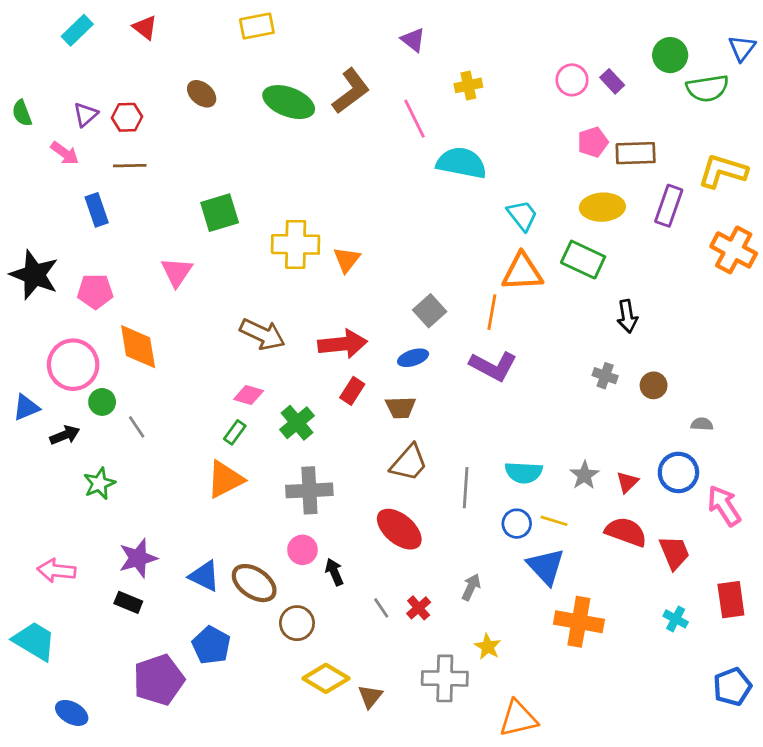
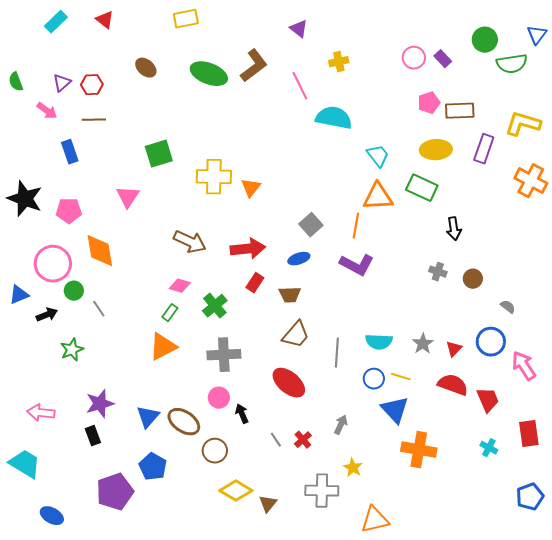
gray semicircle: (702, 424) -> (508, 307), turned 35
blue triangle: (204, 576) -> (148, 417), turned 45
black rectangle: (128, 602) -> (93, 436), turned 48

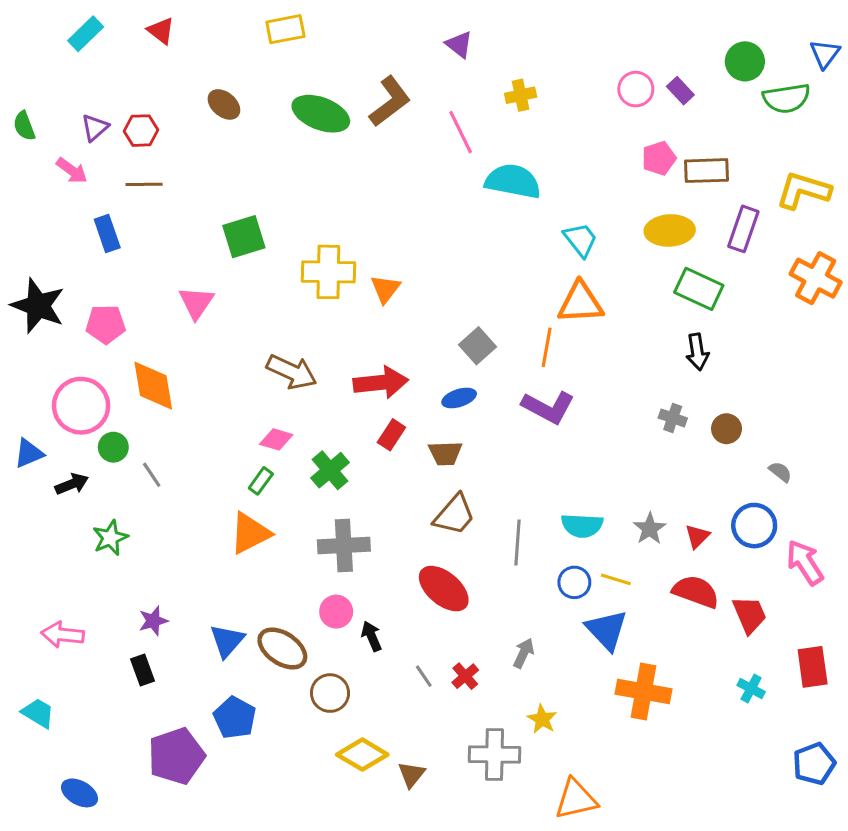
green rectangle: (422, 188) -> (699, 289), moved
purple star: (100, 404) -> (153, 621), size x0.7
cyan trapezoid: (25, 464) -> (38, 713), size x0.7

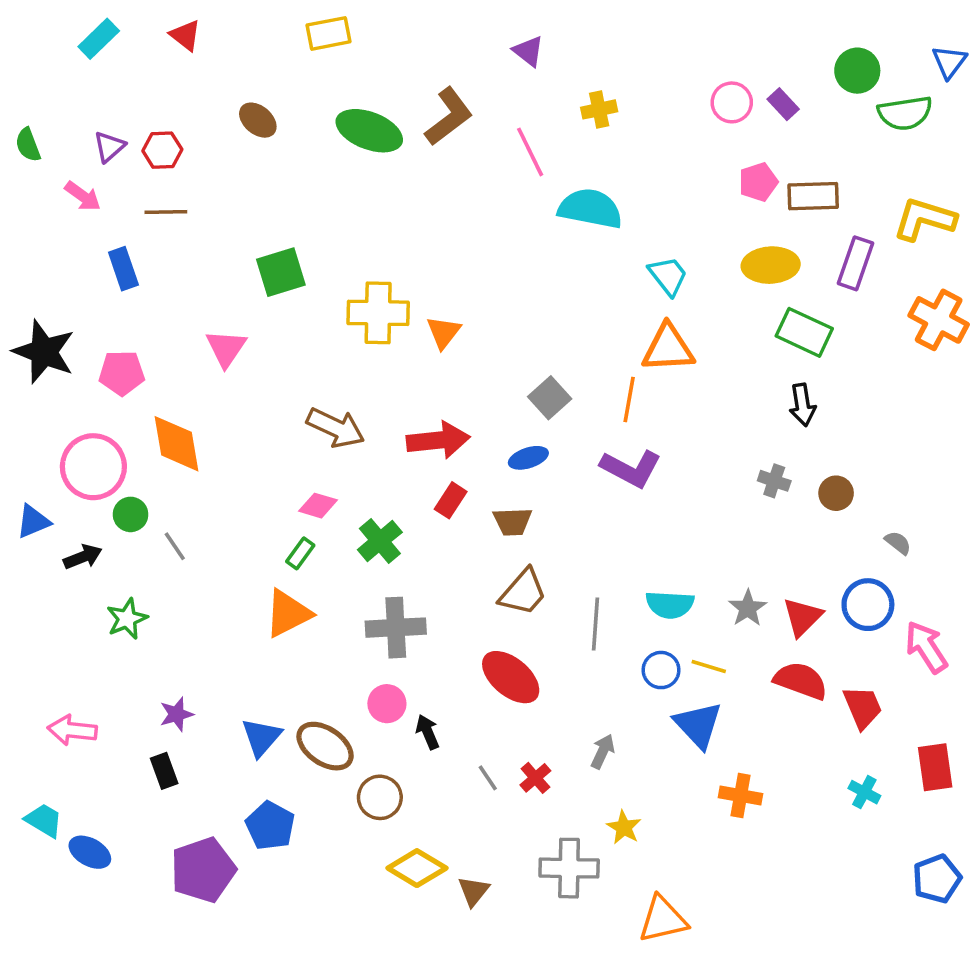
red triangle: (697, 536) -> (802, 617), size x1.4
orange cross: (644, 692) -> (741, 796), size x0.7
blue ellipse: (80, 793) -> (90, 852), moved

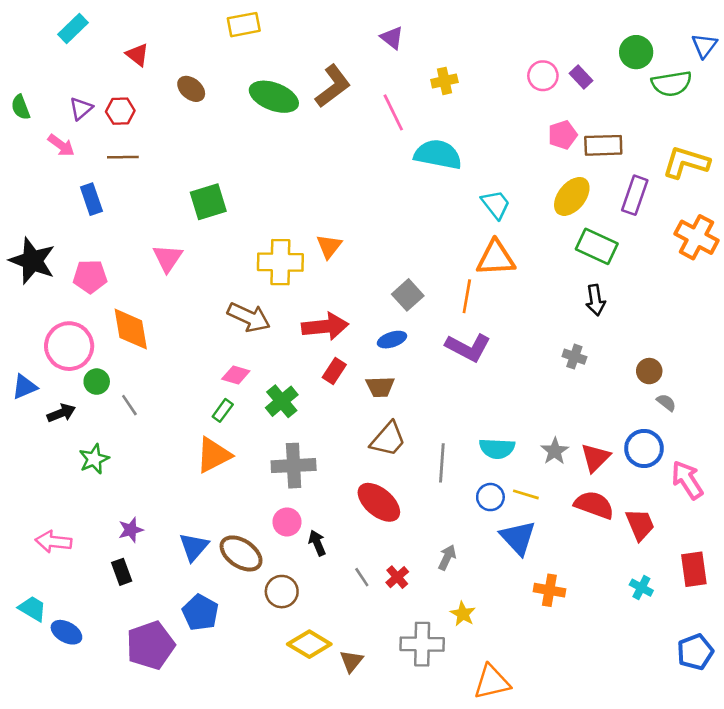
red triangle: (185, 35) -> (137, 55), moved
yellow ellipse: (771, 265) -> (572, 196), turned -48
yellow cross: (378, 313) -> (280, 262), moved
brown circle: (836, 493) -> (649, 371), moved

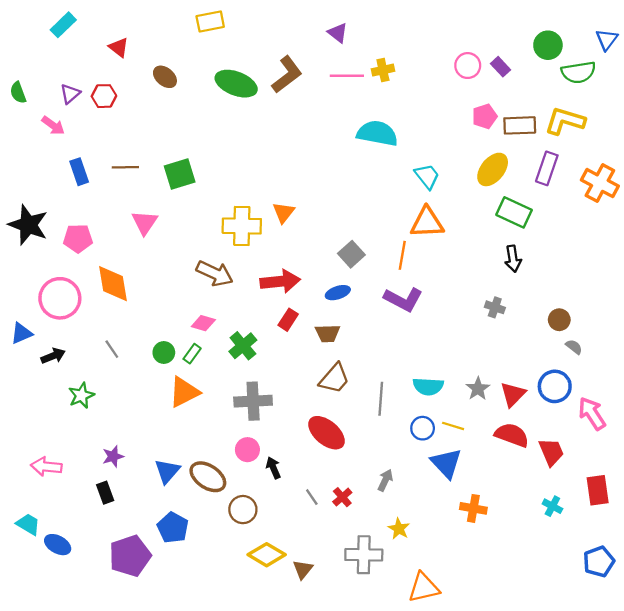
pink line: (393, 112) -> (347, 76), moved, turned -64
brown line: (123, 157) -> (125, 167), moved
yellow L-shape: (686, 162) -> (565, 121), moved
orange cross: (696, 237) -> (600, 183), moved
green circle: (97, 382) -> (164, 352), moved

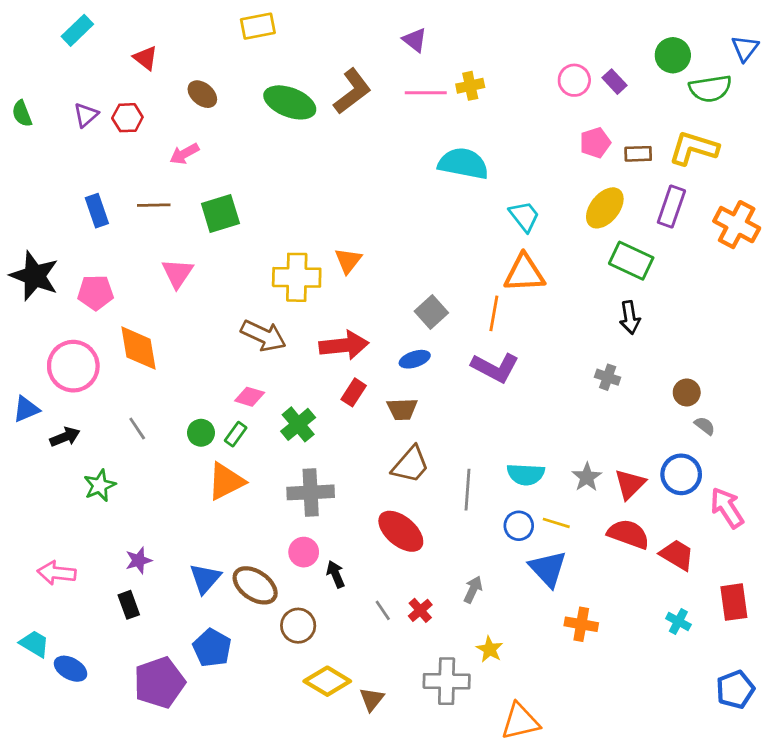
pink arrow: (53, 125) -> (184, 154), moved, turned 115
brown rectangle: (520, 125) -> (638, 154), size x0.7
red trapezoid: (551, 452) -> (677, 555), turned -36

